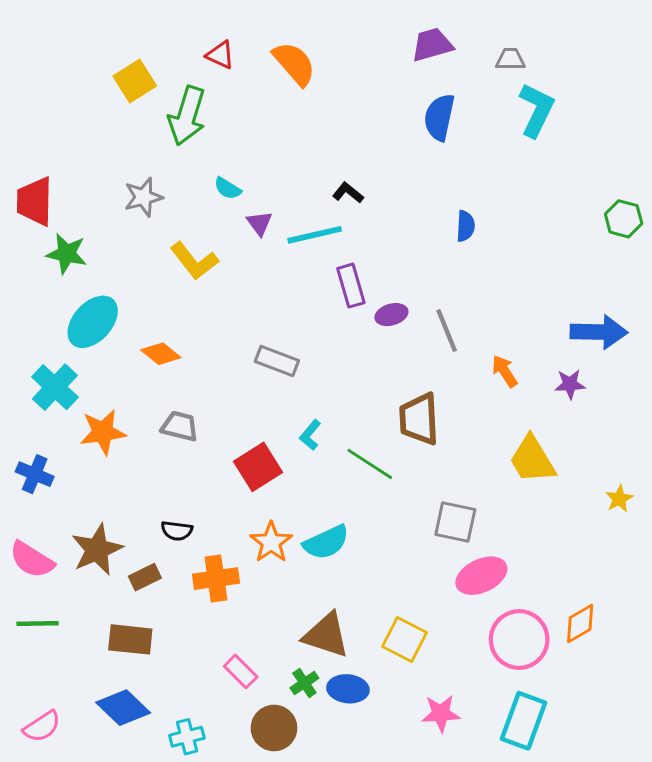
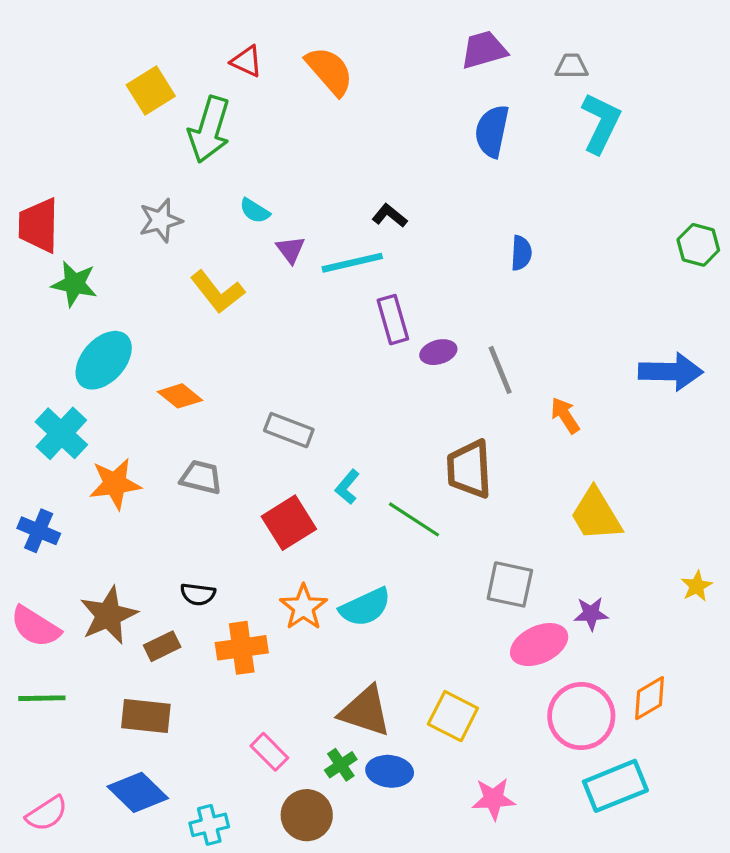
gray rectangle: (277, 361) -> (289, 430), moved
purple star: (570, 384) -> (591, 614), moved
yellow star: (619, 499) -> (697, 586), moved
cyan rectangle: (523, 721) -> (615, 786), moved, turned 48

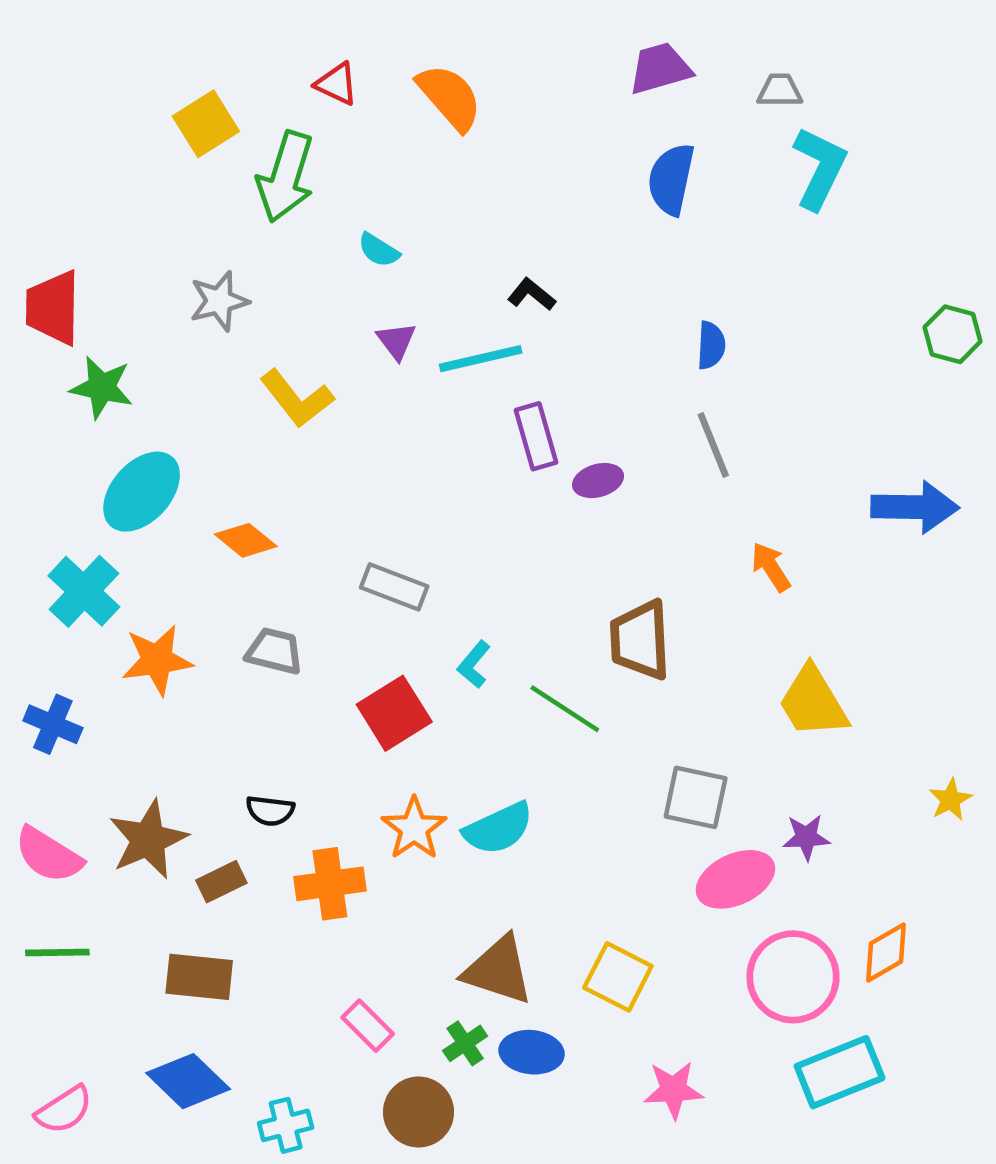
cyan semicircle: (255, 211) -> (379, 250), moved
gray line: (500, 370) -> (713, 445), moved

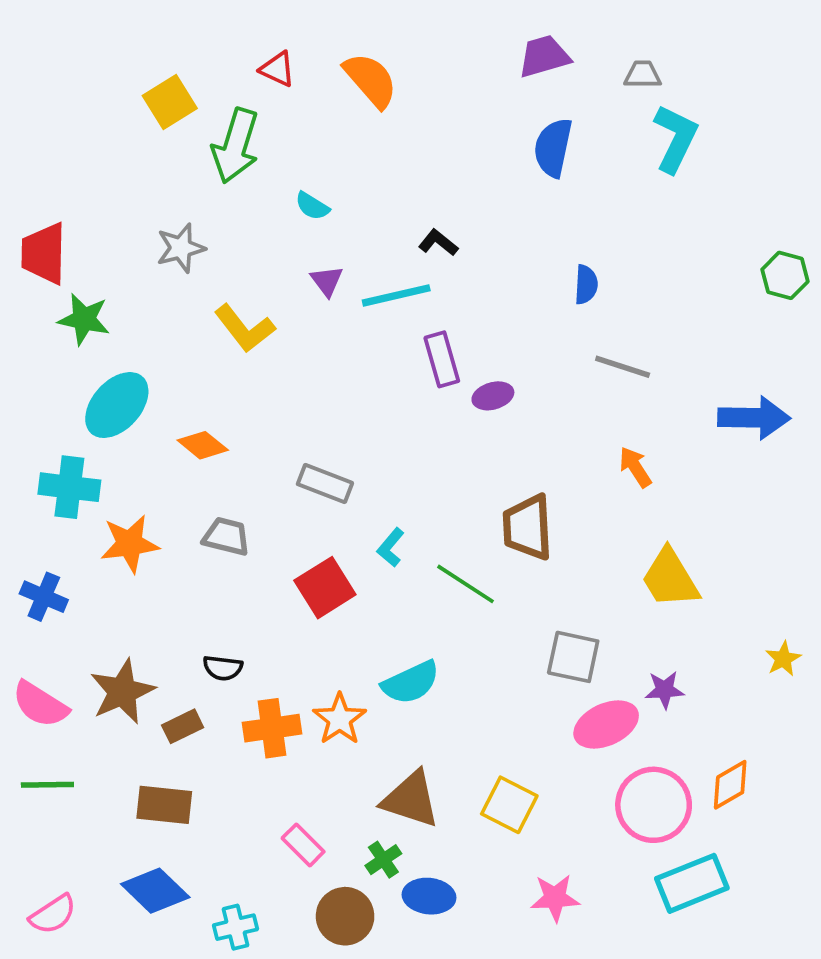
gray line: (713, 445) -> (623, 367), moved, turned -50
cyan cross: (84, 591) -> (69, 487), turned -36
orange star: (414, 828) -> (340, 719), moved
blue ellipse: (532, 1052) -> (429, 896), moved

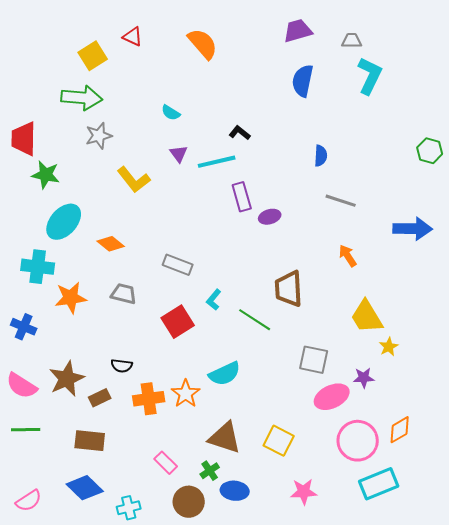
red triangle: (277, 69) -> (133, 37), moved
green arrow: (235, 146) -> (82, 98), moved, turned -102
yellow star: (783, 659) -> (389, 347), moved

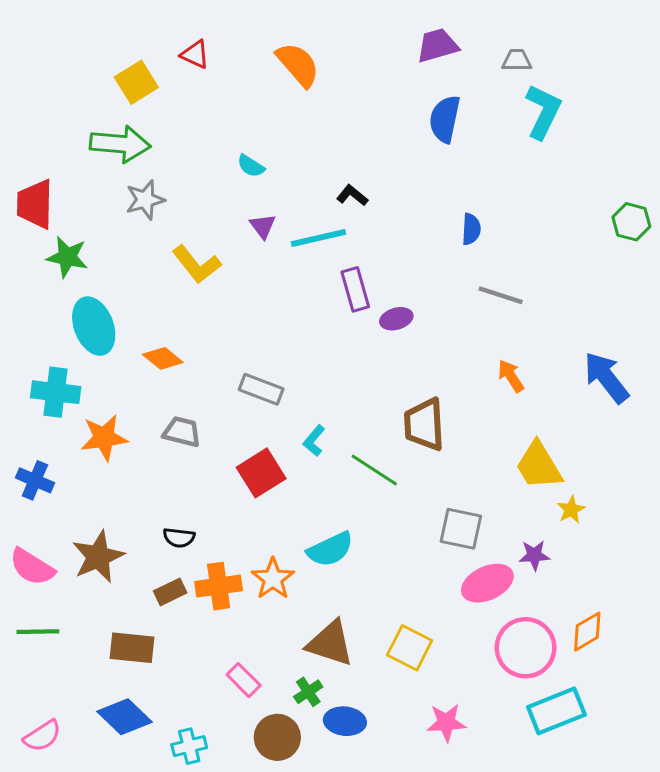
cyan ellipse: (64, 222) -> (94, 326), turned -63
blue arrow: (413, 229) -> (606, 377), moved, turned -129
brown rectangle: (100, 398) -> (170, 592), moved

